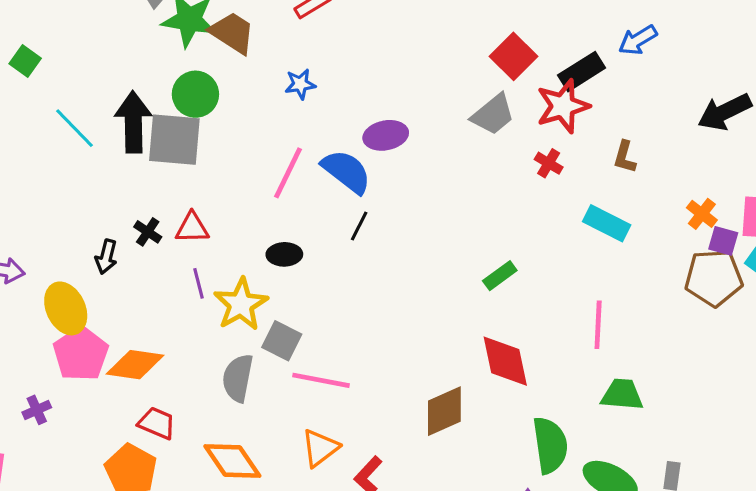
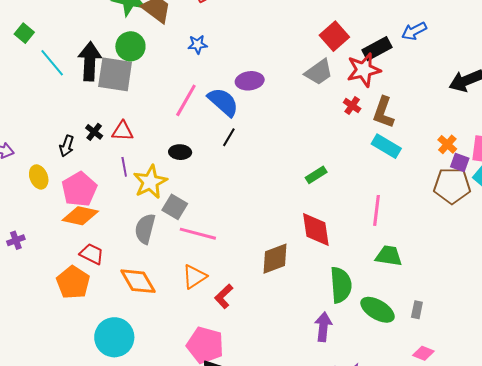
green square: (25, 61) -> (24, 33), moved
brown L-shape: (625, 157) -> (383, 112), moved, size x1.5
yellow ellipse: (66, 308) -> (39, 177), size x0.7
pink pentagon: (81, 354) -> (79, 189), moved

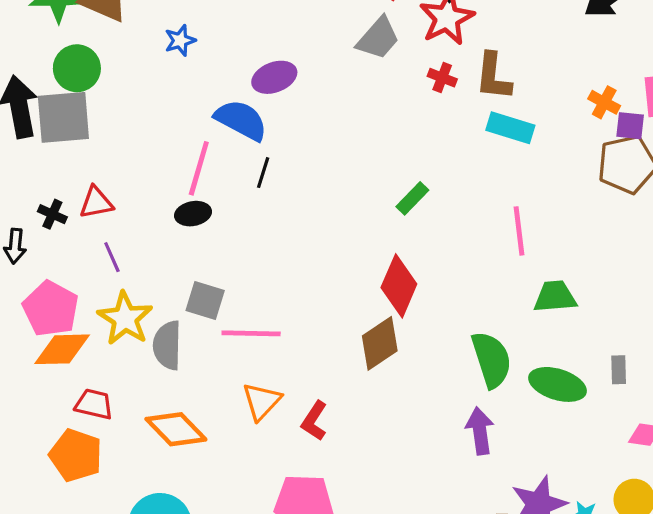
pink line: (186, 100) -> (199, 168), moved
yellow star: (150, 182) -> (125, 318), moved
red diamond: (316, 230) -> (399, 286), moved, turned 45

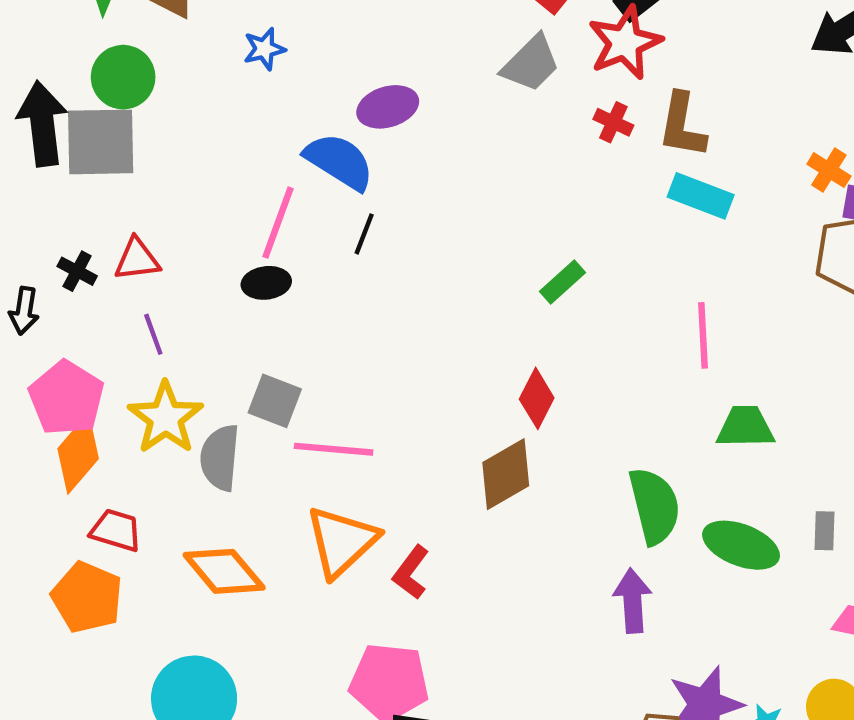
red diamond: (399, 286) -> (537, 398), size x0.7
orange diamond: (62, 349) -> (78, 454), turned -52
orange triangle: (262, 401) -> (342, 541), size x1.4

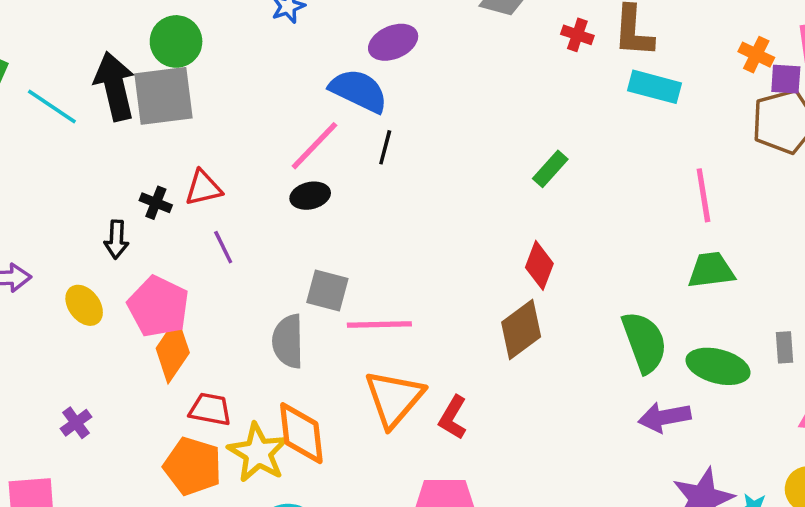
pink line: (278, 223) -> (314, 146), turned 30
pink line: (703, 335) -> (703, 195), moved
yellow star: (166, 418) -> (258, 453), moved
orange diamond: (224, 571) -> (301, 433), turned 40
purple arrow: (632, 601) -> (664, 417), moved, turned -90

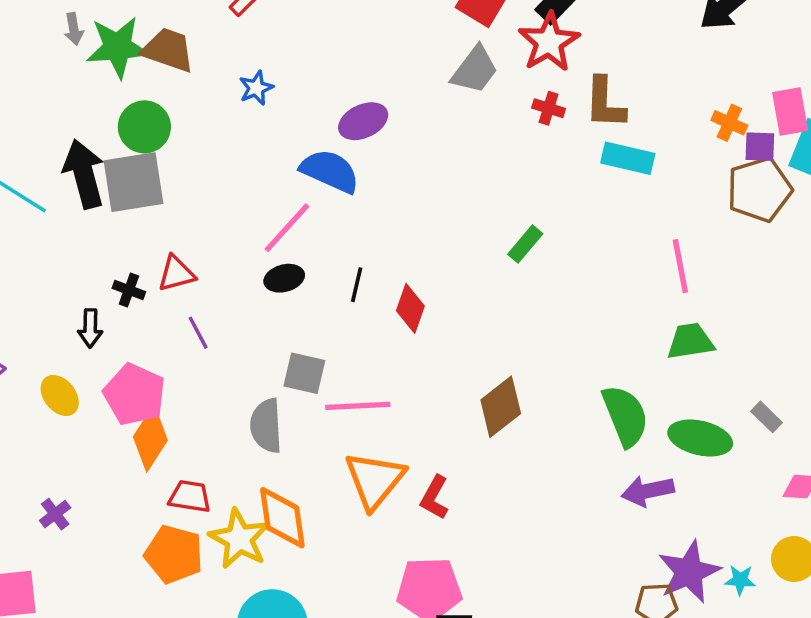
black line: (385, 147) -> (357, 285), moved
red diamond: (539, 265) -> (410, 308), moved
gray rectangle: (784, 347) -> (767, 417), turned -40

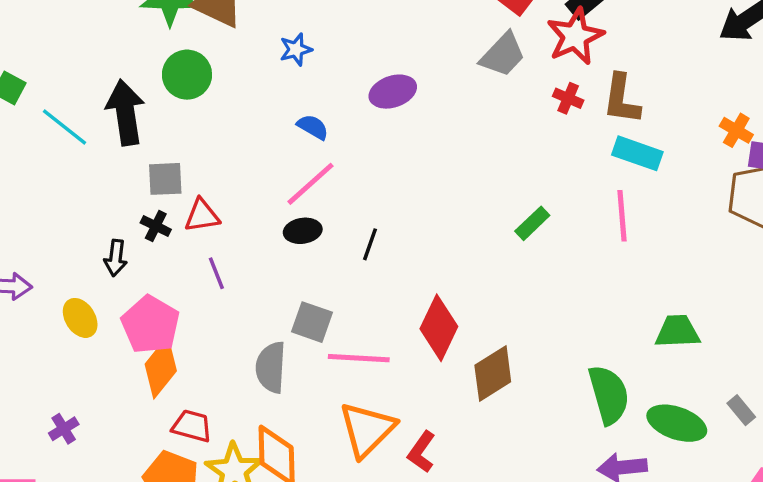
blue semicircle: (330, 171) -> (313, 127), moved, size x0.6
gray square: (133, 182) -> (165, 179), moved, size x0.6
pink line: (680, 266) -> (622, 216), moved
red diamond: (410, 308) -> (439, 328), moved, size x1.4

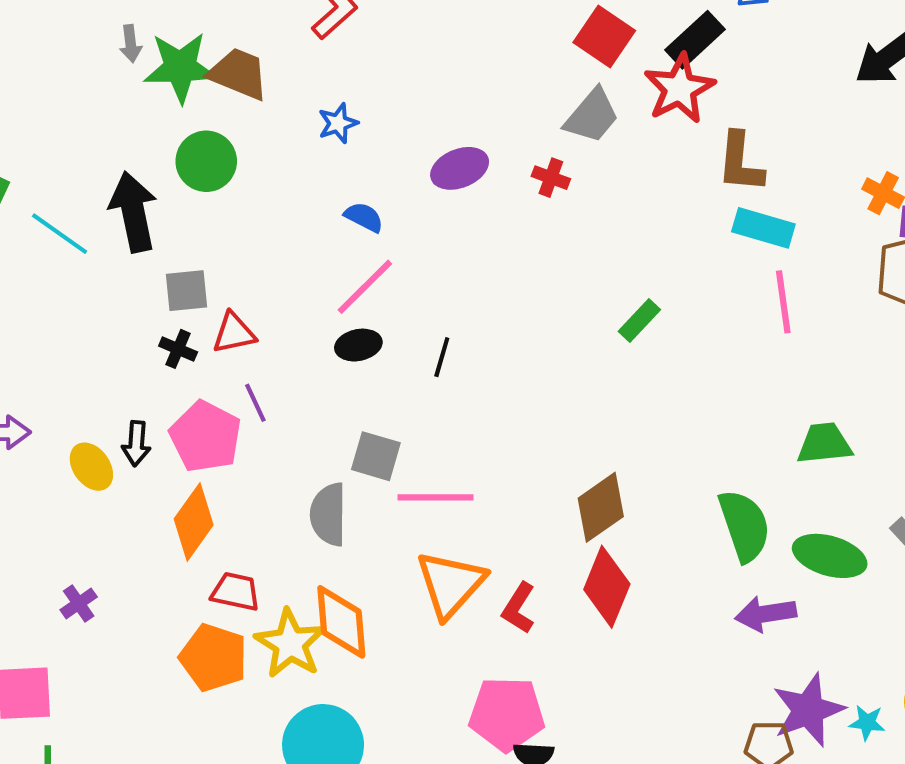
red cross: (568, 98) -> (551, 178), moved
pink line: (622, 216) -> (783, 302), moved
black arrow: (116, 258) -> (136, 444), moved
pink pentagon: (150, 325) -> (205, 437), moved
red diamond: (439, 328) -> (607, 587), moved

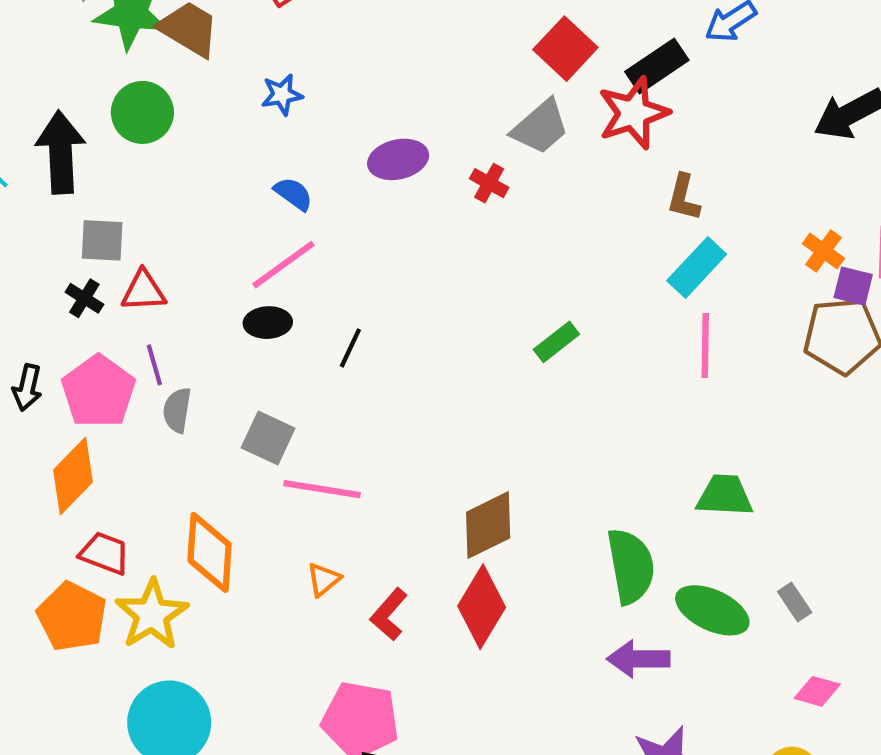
brown L-shape: (740, 162) -> (684, 197), size x0.7
cyan rectangle: (763, 228) -> (697, 267), turned -72
gray semicircle: (328, 514) -> (177, 410), moved, size x0.7
orange triangle: (450, 584) -> (324, 579), size x0.5
orange diamond: (341, 622) -> (210, 552), moved

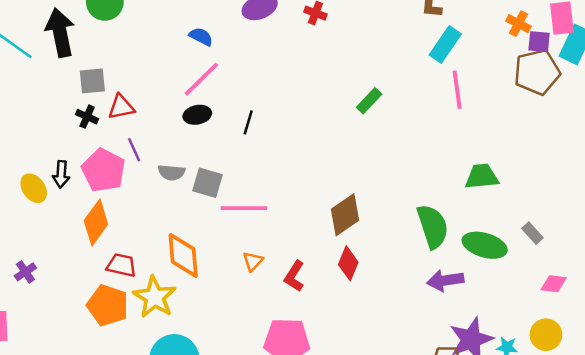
gray semicircle: (177, 410) -> (171, 172), moved, turned -85
red diamond: (482, 607) -> (348, 263), size x0.7

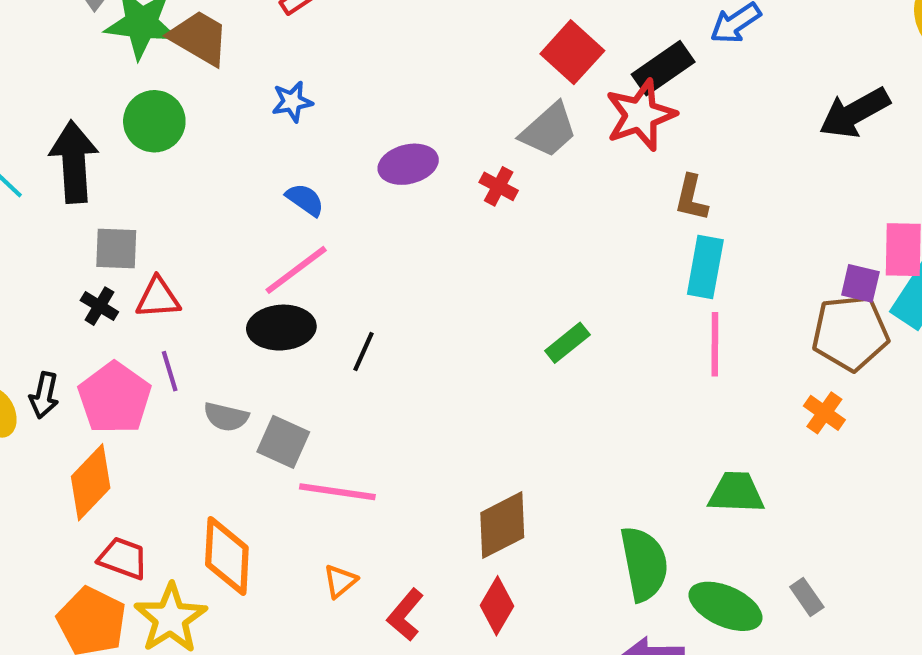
orange cross: (519, 24) -> (824, 413), moved
cyan rectangle: (445, 44) -> (705, 267), turned -32
black ellipse: (197, 115) -> (281, 328), size x1.4

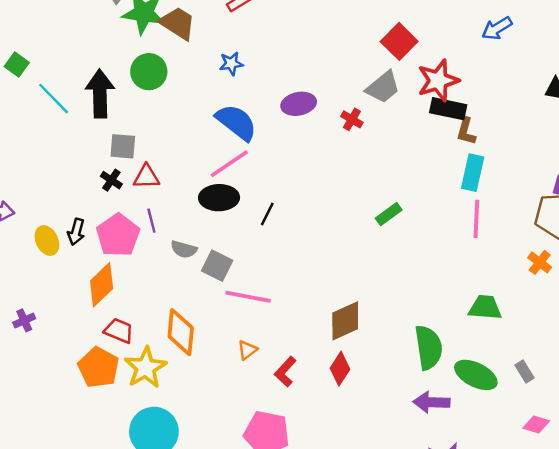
black rectangle: (663, 68) -> (448, 109), moved, turned 44
blue semicircle: (305, 200) -> (236, 122), size x1.8

